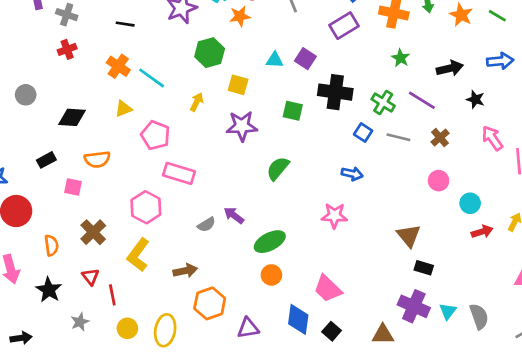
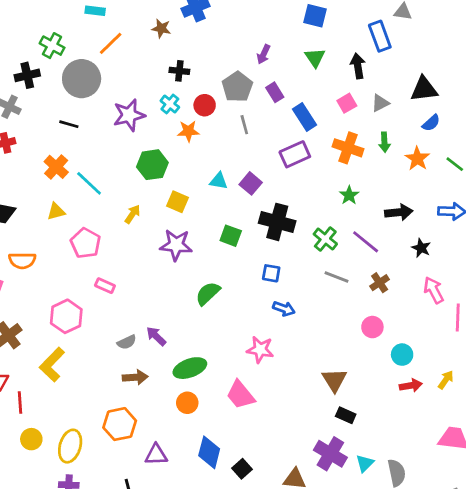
blue square: (363, 132) -> (271, 273), moved, turned -30
pink rectangle: (179, 173) -> (105, 286), size x0.6
brown arrow: (185, 271) -> (135, 377), moved
pink trapezoid: (328, 289) -> (240, 395), moved

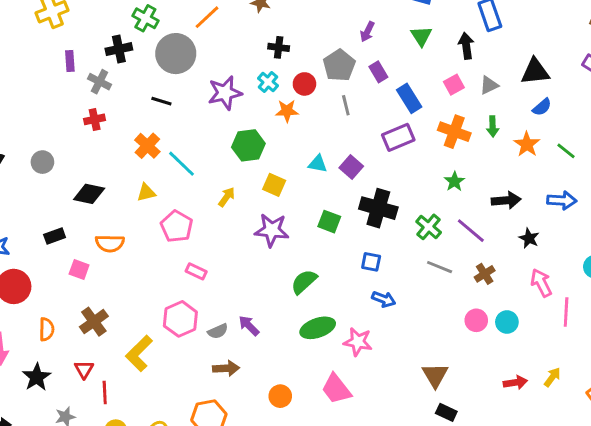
pink hexagon: (66, 316) -> (180, 319), moved
cyan circle: (402, 355) -> (507, 322), moved
green ellipse: (190, 368) -> (318, 328), moved

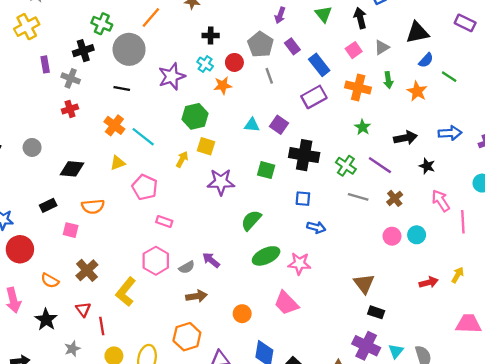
green line: (566, 151) -> (449, 77), moved
yellow square: (274, 185) -> (206, 146), moved
orange semicircle: (47, 329) -> (50, 281), turned 126

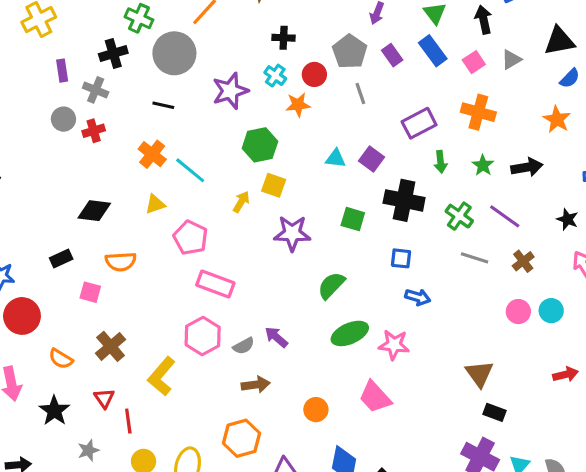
blue rectangle: (319, 65) -> (433, 51), moved
green arrow: (388, 80) -> (441, 162), moved
black arrow: (405, 138) -> (527, 167), moved
gray circle: (32, 147) -> (63, 119), moved
pink rectangle: (164, 221) -> (215, 284), size x1.6

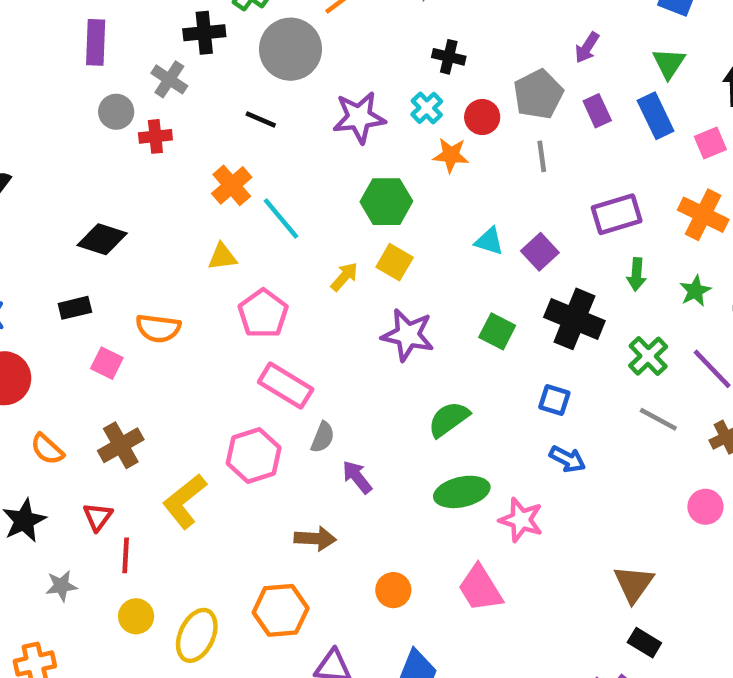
purple rectangle: (62, 71) -> (96, 42), moved, size x1.4
black diamond: (94, 211) -> (102, 239), moved
gray semicircle: (244, 346) -> (323, 437), moved, turned -50

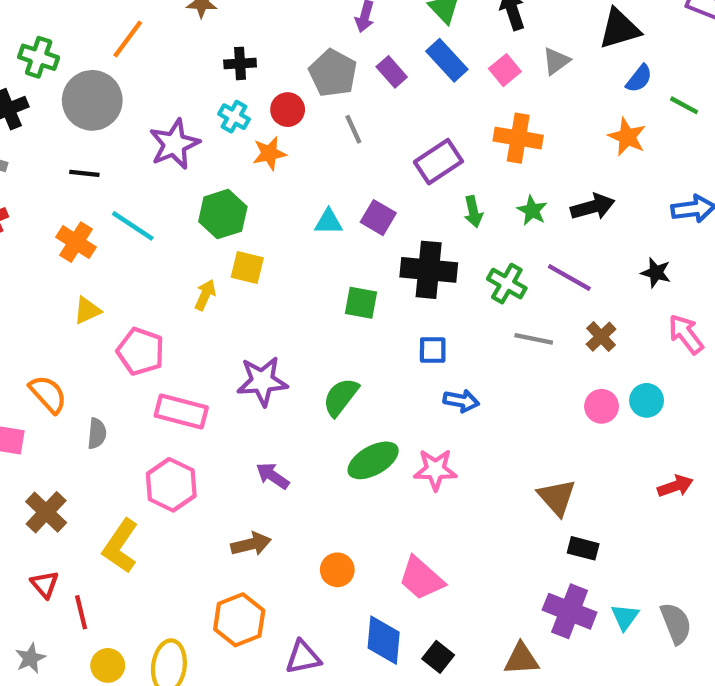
cyan line: (281, 218) -> (133, 226), moved
orange semicircle: (158, 328) -> (48, 394), turned -123
purple star: (408, 335) -> (262, 381), moved
gray semicircle: (323, 437) -> (97, 434), moved
pink trapezoid: (480, 588) -> (421, 578), moved

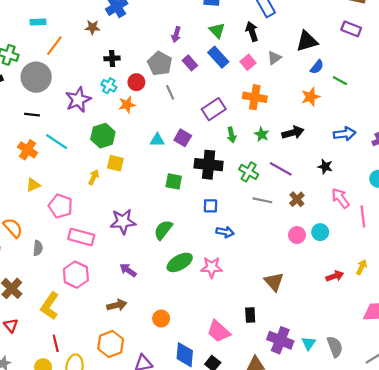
orange star: (627, 137) -> (311, 97), turned 30
black rectangle: (583, 548) -> (250, 315), moved, turned 72
pink trapezoid: (421, 578) -> (219, 331), moved
red line: (81, 612) -> (56, 343), moved

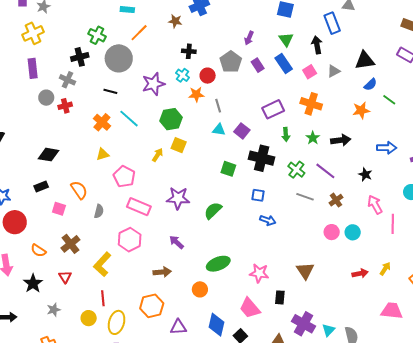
gray line: (170, 92) -> (218, 106), moved
green ellipse: (180, 262) -> (218, 264), moved
pink star: (212, 267) -> (259, 273), moved

